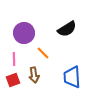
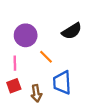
brown arrow: (34, 75) -> (36, 93), moved
blue trapezoid: (72, 77) -> (62, 83), moved

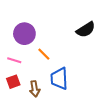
black semicircle: (72, 31) -> (86, 30), moved
pink line: (15, 63) -> (14, 60), turned -72

